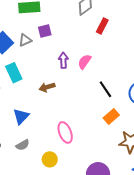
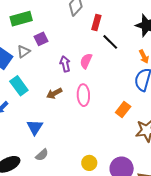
black line: (105, 89) -> (110, 42), moved
pink ellipse: (65, 132) -> (83, 95), moved, turned 30
yellow circle: (50, 159) -> (89, 163), moved

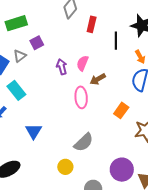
black line: (110, 42) -> (116, 41), moved, turned 48
brown arrow: (54, 93) -> (98, 79), moved
gray semicircle: (42, 155) -> (84, 142), moved, size x1.5
yellow circle: (89, 163) -> (65, 167), moved

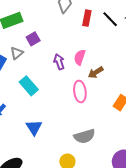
black line: (116, 41) -> (110, 19), moved, turned -42
cyan rectangle: (16, 90) -> (29, 86), moved
gray semicircle: (84, 142) -> (84, 136), turned 30

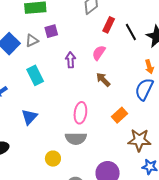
pink semicircle: (80, 57) -> (99, 53), moved
brown arrow: (96, 72) -> (103, 80), turned 63
pink ellipse: (80, 91) -> (80, 113), moved

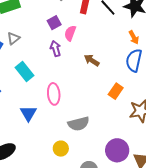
purple square: (51, 31) -> (54, 23), moved
pink semicircle: (99, 53) -> (70, 33), moved
pink ellipse: (80, 113) -> (54, 94), moved

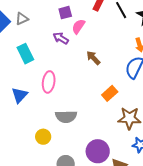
purple arrow: (56, 49) -> (61, 38), turned -56

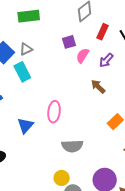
purple arrow: (61, 38) -> (106, 60), moved, turned -77
cyan rectangle: (25, 54) -> (22, 72), moved
yellow circle: (43, 137) -> (62, 178), moved

